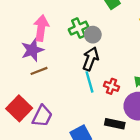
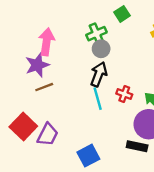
green cross: (79, 28) -> (96, 34), moved
red cross: (111, 86) -> (124, 94), moved
black rectangle: (115, 124) -> (137, 146), moved

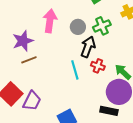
green cross: (96, 34) -> (102, 26), moved
pink arrow: (47, 42) -> (50, 21), moved
black arrow: (99, 74) -> (88, 47), moved

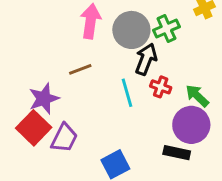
gray circle: (78, 27) -> (131, 30), size x1.6
purple star: (23, 41) -> (44, 99), moved
brown line: (29, 60) -> (80, 69), moved

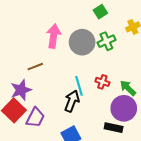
black arrow: (146, 59) -> (72, 101), moved
brown line: (80, 69) -> (35, 67), moved

